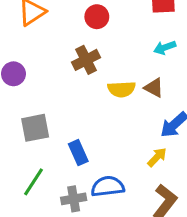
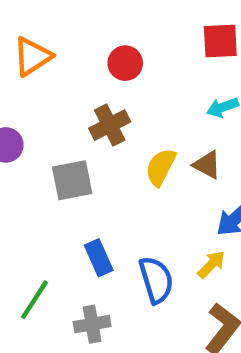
yellow semicircle: (122, 89) -> (161, 167), turned 120
gray square: (35, 128) -> (72, 180), moved
blue semicircle: (108, 186) -> (156, 280), moved, turned 80

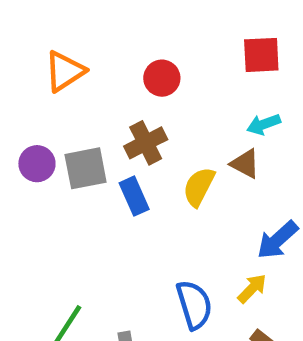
brown triangle: (207, 165) -> (245, 164), moved
gray square: (72, 180) -> (86, 168), moved
blue rectangle: (99, 258) -> (134, 196), moved

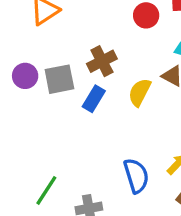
red circle: (162, 78) -> (146, 15), moved
blue rectangle: (134, 196) -> (94, 99), turned 55

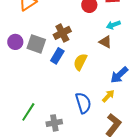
gray square: (59, 79) -> (36, 44), turned 30
yellow semicircle: (140, 92) -> (80, 62), moved

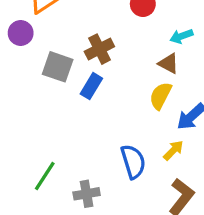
purple circle: (15, 42) -> (21, 33), moved
yellow semicircle: (80, 62) -> (161, 96), moved

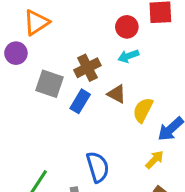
cyan arrow: (181, 36) -> (128, 56), moved
brown triangle: (169, 64) -> (117, 94), moved
blue semicircle: (133, 162) -> (98, 167), moved

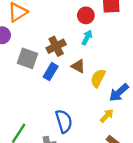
cyan arrow: (128, 56) -> (87, 37), turned 136

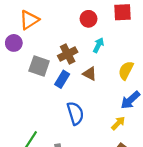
red circle: (86, 15) -> (89, 19), moved
yellow semicircle: (98, 78) -> (126, 70), moved
blue semicircle: (64, 121) -> (75, 113), moved

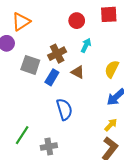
yellow arrow: (118, 123) -> (111, 125), moved

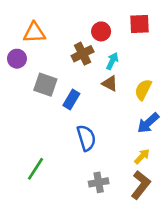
orange triangle: (21, 22) -> (34, 33), turned 30
brown cross: (57, 54) -> (83, 54), moved
brown triangle: (78, 72) -> (110, 83), moved
gray cross: (49, 146) -> (99, 182), moved

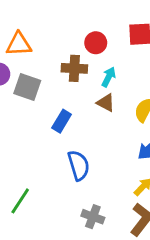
brown cross: (83, 54) -> (74, 68), turned 30
gray square: (45, 85) -> (27, 87), moved
gray cross: (99, 182) -> (93, 217), turned 30

